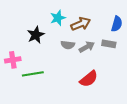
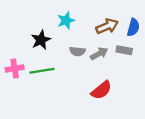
brown arrow: (81, 24) -> (107, 26), moved
green line: (33, 74) -> (42, 71), moved

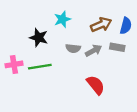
black star: (41, 40) -> (39, 38), turned -30
red semicircle: (101, 90) -> (96, 85), turned -90

